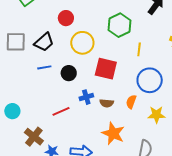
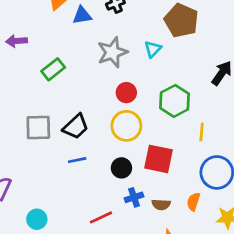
red circle: (66, 18) -> (126, 93), moved
black circle: (69, 73) -> (121, 168), moved

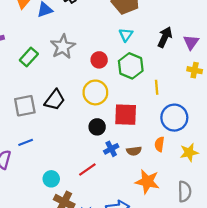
cyan triangle: (153, 49) -> (126, 35), moved
gray star: (112, 52) -> (63, 47), moved
red circle: (126, 93) -> (99, 60), moved
blue line: (77, 160) -> (26, 142), moved
cyan circle: (37, 219) -> (51, 179), moved

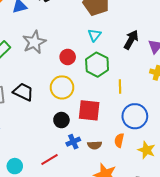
black trapezoid: (55, 100) -> (23, 92), turned -105
yellow star: (189, 152) -> (146, 150), turned 30

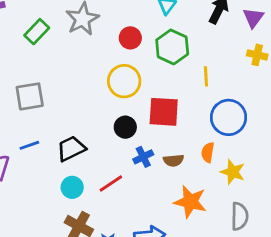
black trapezoid: (23, 92) -> (71, 149), moved, turned -50
yellow star: (146, 150) -> (233, 172), moved
cyan circle: (15, 166) -> (72, 187), moved

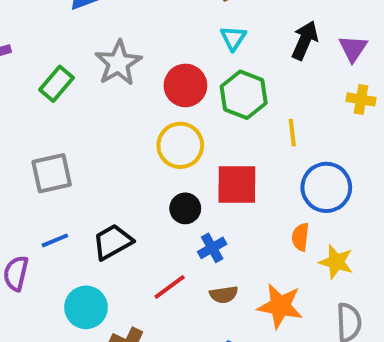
red circle: (130, 38) -> (185, 85), size x1.4
brown semicircle: (174, 160) -> (224, 295), moved
cyan circle: (72, 187) -> (86, 307), moved, size x1.4

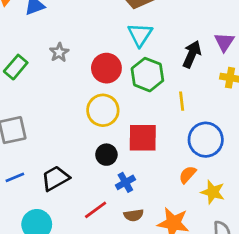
cyan triangle: (233, 38) -> (140, 35), size x1.4
black arrow: (305, 40) -> (192, 54), moved
gray star: (118, 63) -> (59, 52), size x0.6
orange semicircle: (300, 237) -> (188, 175), turned 36

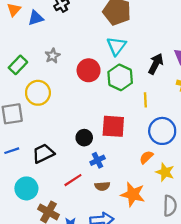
yellow circle: (103, 110) -> (38, 93), moved

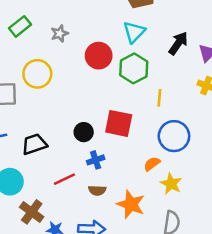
black arrow: (156, 64) -> (178, 43), moved
green rectangle: (18, 65) -> (20, 26), moved

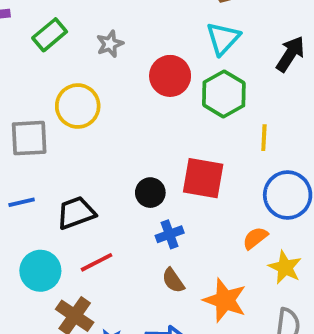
red line: (64, 179) -> (96, 262), moved
brown semicircle: (97, 190) -> (173, 280), turned 54

